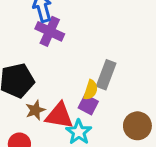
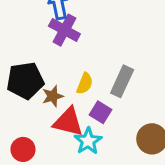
yellow semicircle: (91, 90) -> (85, 83), moved
brown star: (35, 110) -> (53, 96), moved

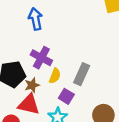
purple cross: (64, 30) -> (41, 58), moved
red triangle: (68, 122) -> (29, 104), moved

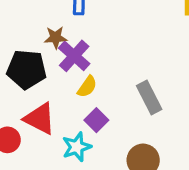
gray rectangle: (82, 74) -> (149, 97), moved, turned -65
brown star: (32, 85) -> (56, 38), moved

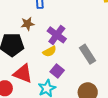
purple cross: (74, 56) -> (57, 35), moved
yellow semicircle: (87, 87) -> (50, 51), turned 32

